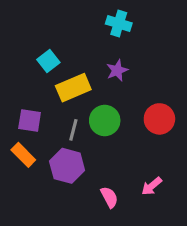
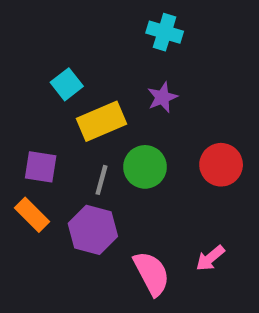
pink semicircle: (109, 197) -> (152, 273), size x1.5

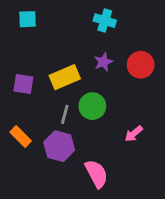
cyan square: (67, 84) -> (28, 19), moved, turned 36
red circle: (221, 165) -> (141, 65), moved
purple square: (41, 167) -> (23, 84), moved
pink arrow: (210, 258) -> (134, 134), moved

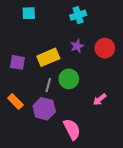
cyan square: (28, 19) -> (29, 13), moved
cyan cross: (105, 21) -> (78, 15), turned -35

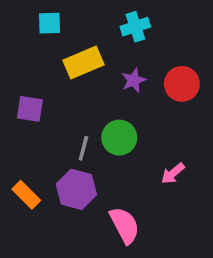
yellow rectangle: (48, 57) -> (83, 62), moved
orange rectangle: (15, 102) -> (26, 195), moved

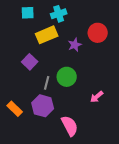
cyan cross: (135, 27) -> (59, 14), moved
red circle: (182, 84) -> (98, 33), moved
purple square: (30, 109) -> (30, 62), moved, turned 35

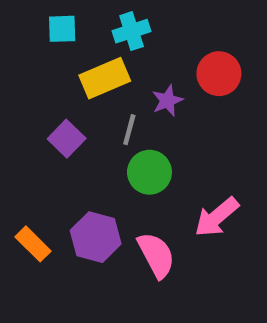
gray line: (47, 83) -> (129, 130), moved
pink arrow: (97, 97) -> (217, 217), size x1.5
pink semicircle: (70, 126) -> (156, 255), moved

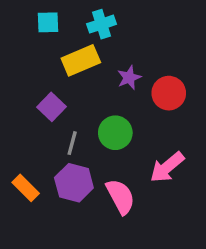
red circle: (219, 74) -> (169, 93), moved
gray line: (129, 130) -> (72, 143), moved

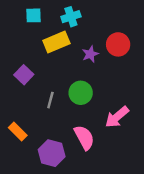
red circle: (169, 93) -> (118, 44), moved
purple square: (51, 107) -> (24, 75), moved
purple hexagon: (74, 183) -> (52, 153), moved

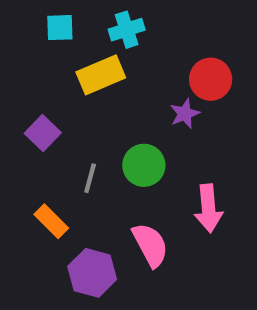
purple star: (90, 54) -> (185, 114), moved
pink arrow: (117, 117) -> (208, 208), turned -55
orange rectangle: (18, 131) -> (51, 221), moved

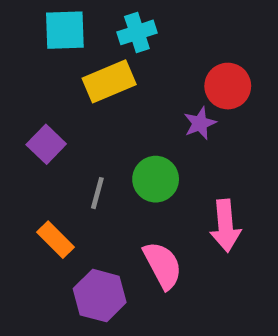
cyan square: (60, 28) -> (65, 30), size x1.4

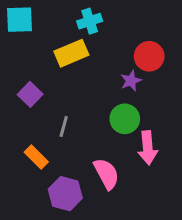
cyan square: (65, 30) -> (19, 20), moved
green circle: (156, 179) -> (125, 119), moved

